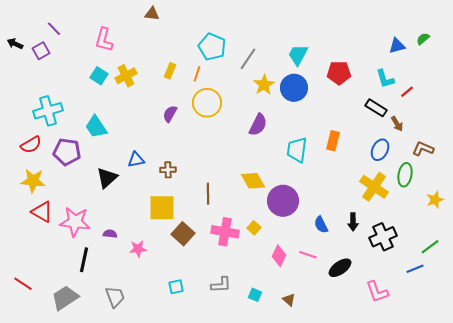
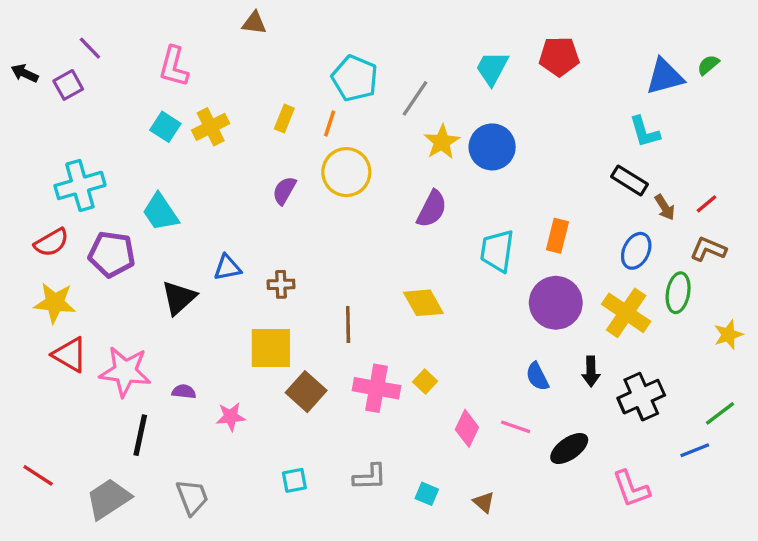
blue triangle: (397, 46) -> (665, 77), size x1.4
cyan trapezoid: (298, 55) -> (492, 68), moved
red pentagon: (339, 73) -> (559, 56), moved
red line: (407, 92) -> (707, 204), moved
purple circle: (283, 201) -> (556, 303), moved

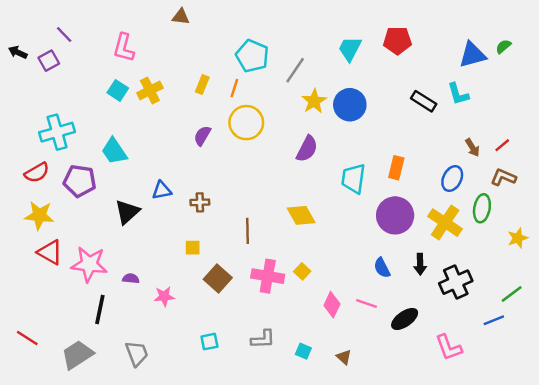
black rectangle: (629, 180) -> (424, 101), moved
yellow square: (271, 348) -> (193, 248), size x0.5

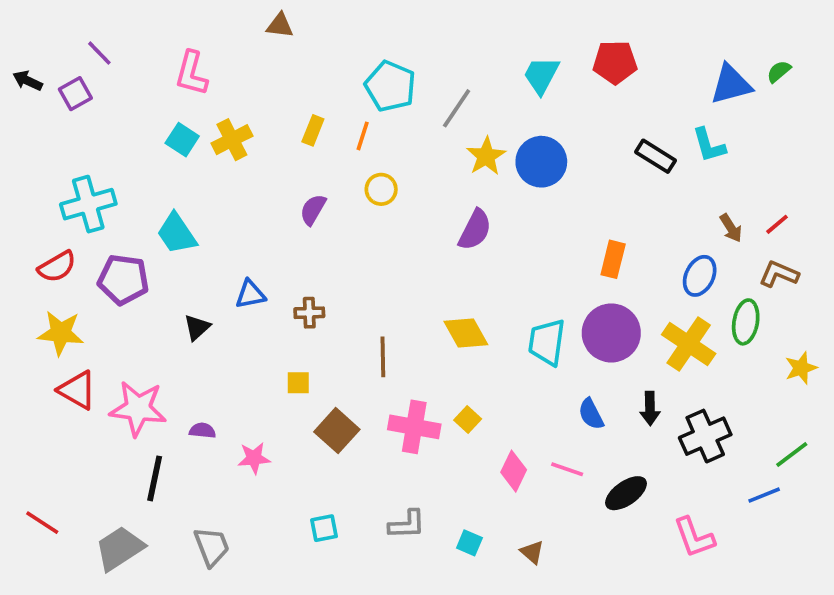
yellow circle: (246, 123) -> (381, 189), size x0.6
cyan trapezoid: (353, 179) -> (547, 342), moved
black triangle: (127, 212) -> (197, 327), size x0.7

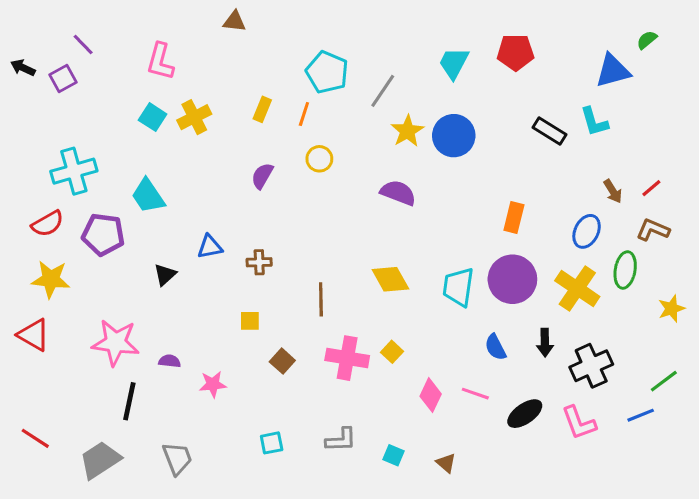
green semicircle: (779, 71) -> (647, 40), moved
purple semicircle: (475, 230) -> (398, 193), turned -96
red triangle: (77, 390) -> (34, 335), moved
brown square: (337, 431) -> (282, 361), size x0.7
pink L-shape: (694, 537) -> (579, 423), moved

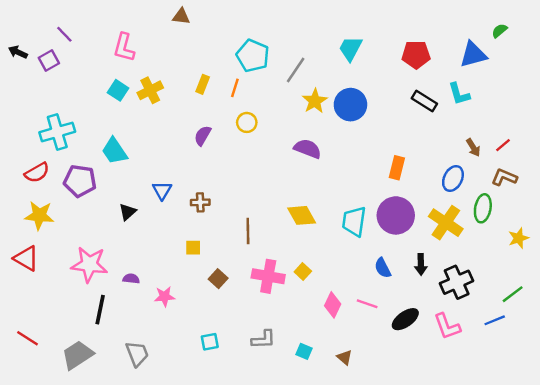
red pentagon: (516, 52) -> (416, 55), moved
blue triangle: (210, 247) -> (162, 190), turned -48

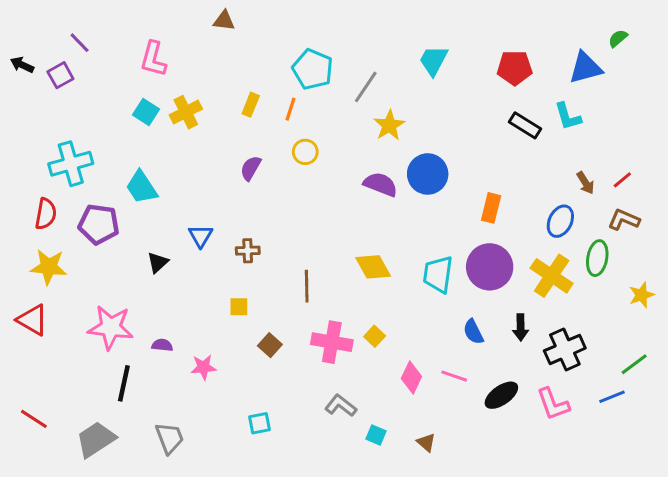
blue circle: (350, 105) -> (428, 174), moved
red semicircle: (37, 173) -> (46, 214), turned -50
gray L-shape: (263, 339) -> (341, 406), moved, turned -140

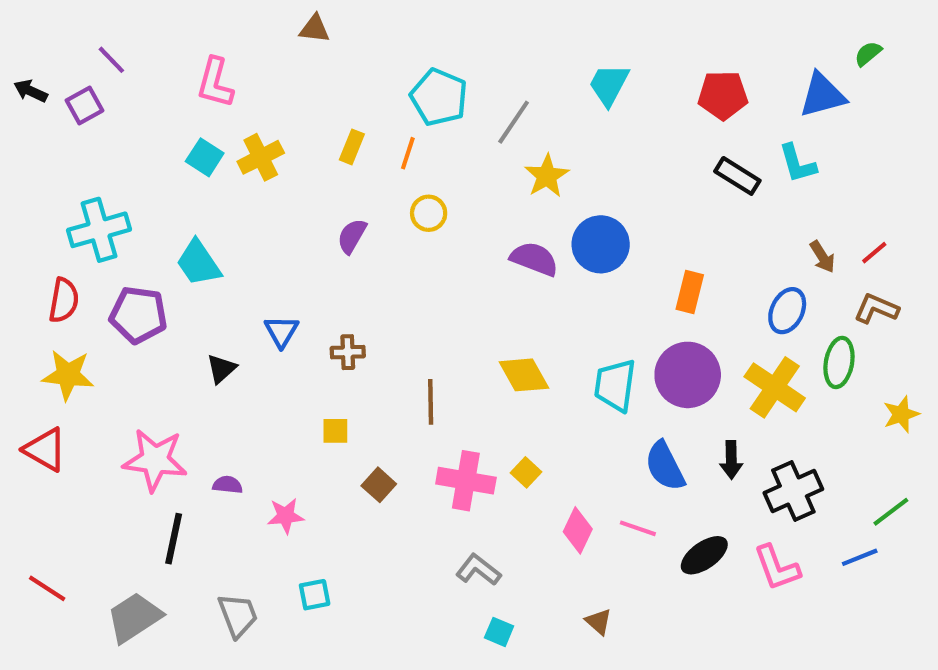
blue semicircle: (473, 332) -> (665, 466), size x1.4
cyan square: (260, 423) -> (315, 595), moved
cyan square: (376, 435) -> (499, 632), moved

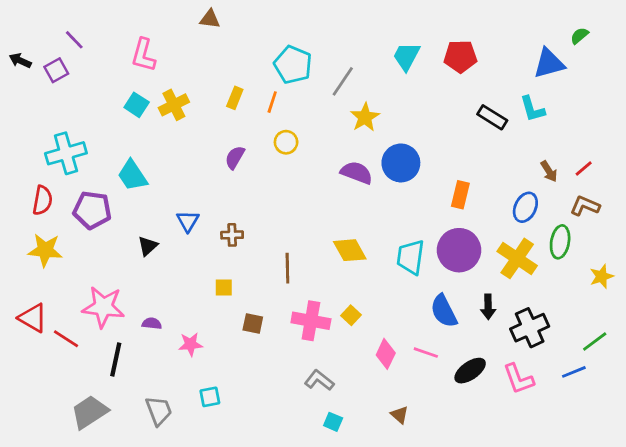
red pentagon: (723, 95) -> (460, 56), moved
red triangle: (45, 450) -> (33, 318), moved
brown square: (379, 485) -> (253, 324), turned -30
red line: (47, 588) -> (66, 339), moved

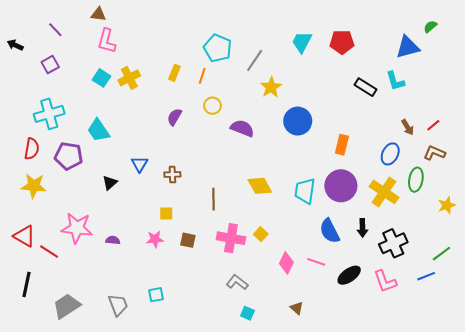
brown triangle: (210, 19) -> (98, 14), moved
purple square: (56, 70) -> (50, 65), moved
purple semicircle: (357, 173) -> (242, 128), moved
pink star: (191, 344) -> (155, 239), moved
black line: (116, 359) -> (27, 284), moved

